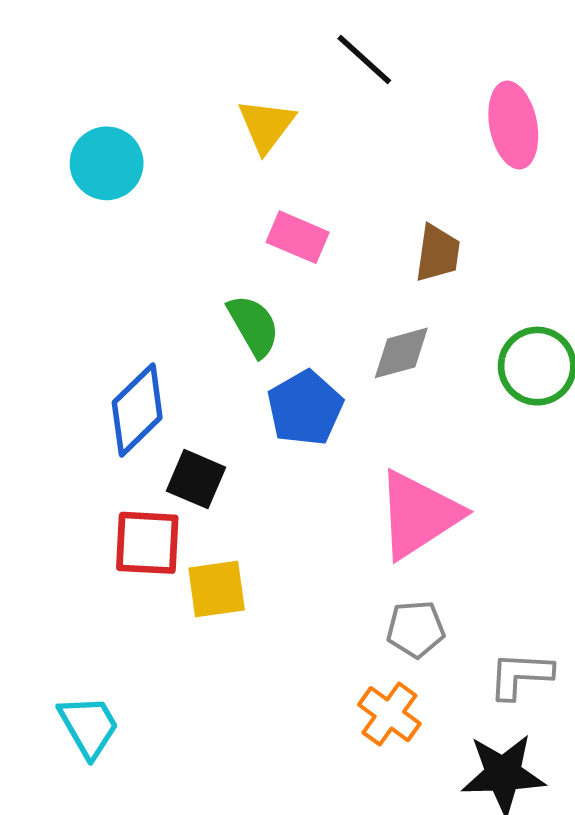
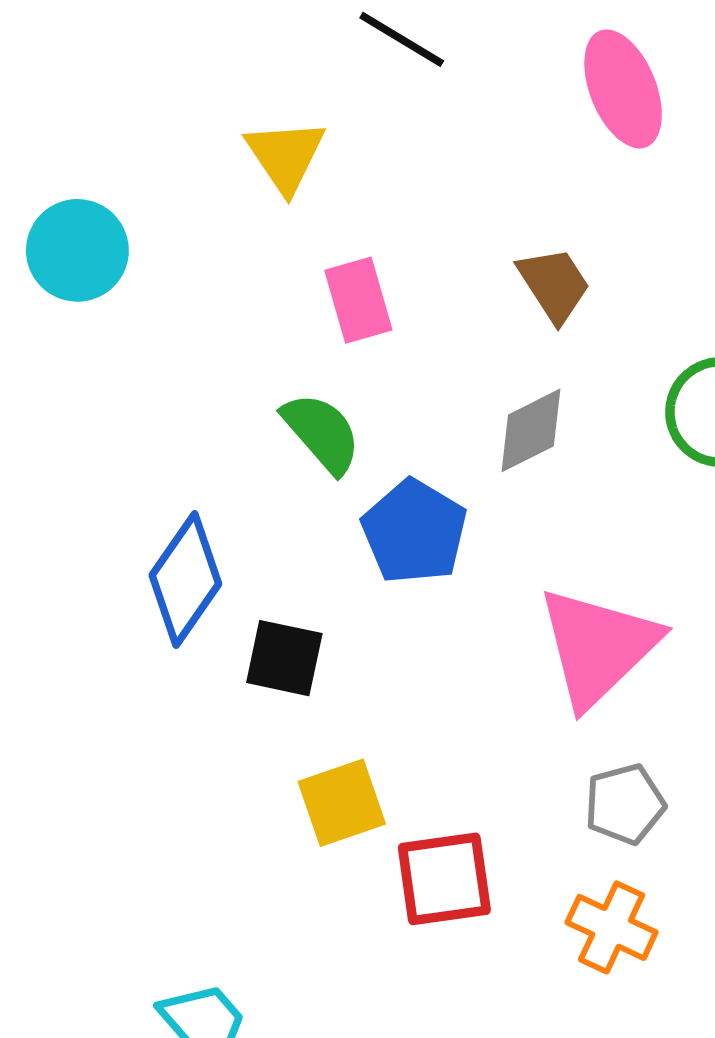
pink rectangle: (298, 237) -> (358, 300), turned 62
brown trapezoid: (438, 253) -> (554, 285), turned -30
red square: (147, 543) -> (444, 879), moved

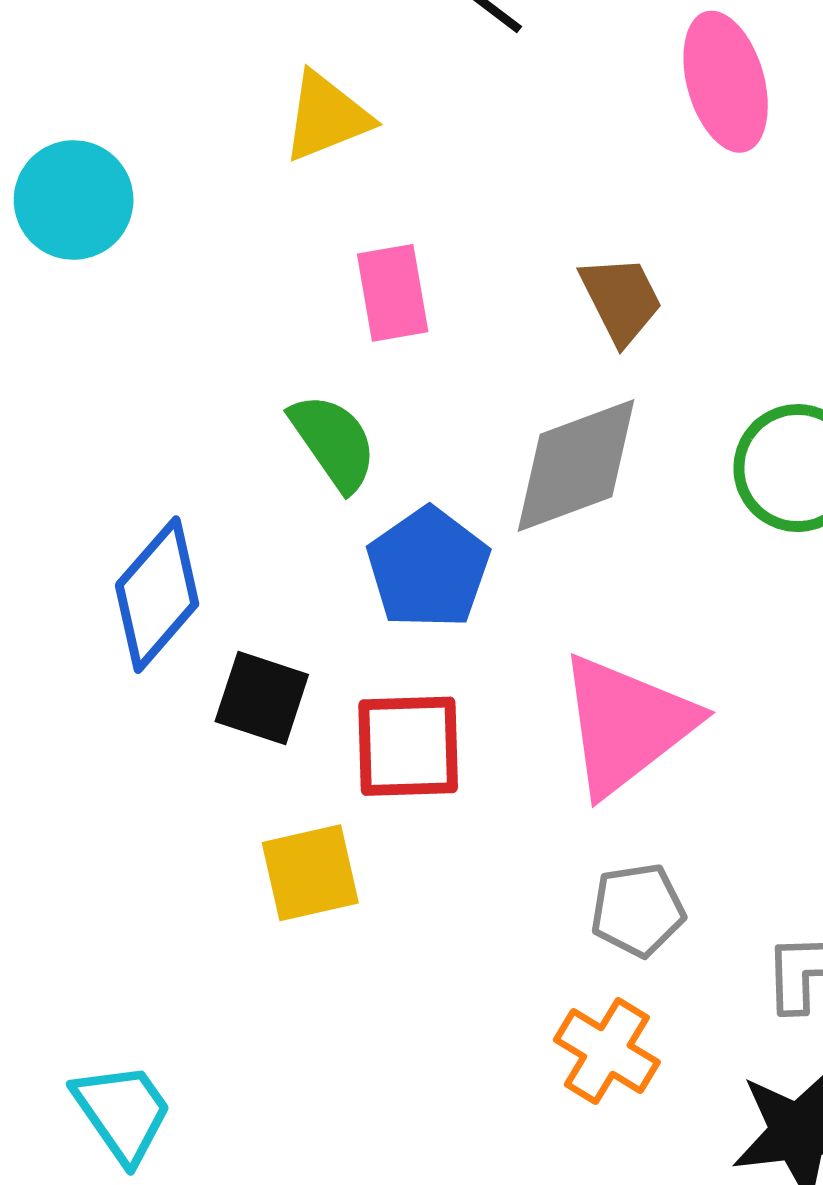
yellow triangle: (286, 156) -> (326, 117), turned 36
gray diamond: (531, 430) -> (576, 466), size x1.5
red square: (444, 879) -> (408, 746), moved

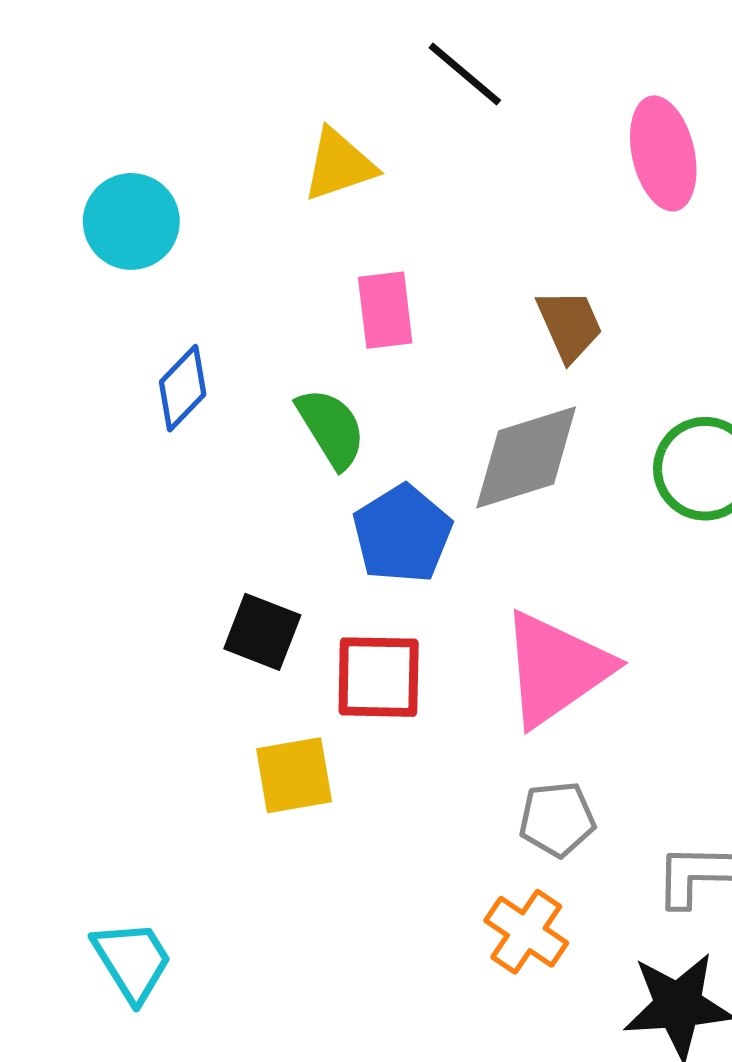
blue diamond: (157, 595) -> (183, 388), moved, size x0.7

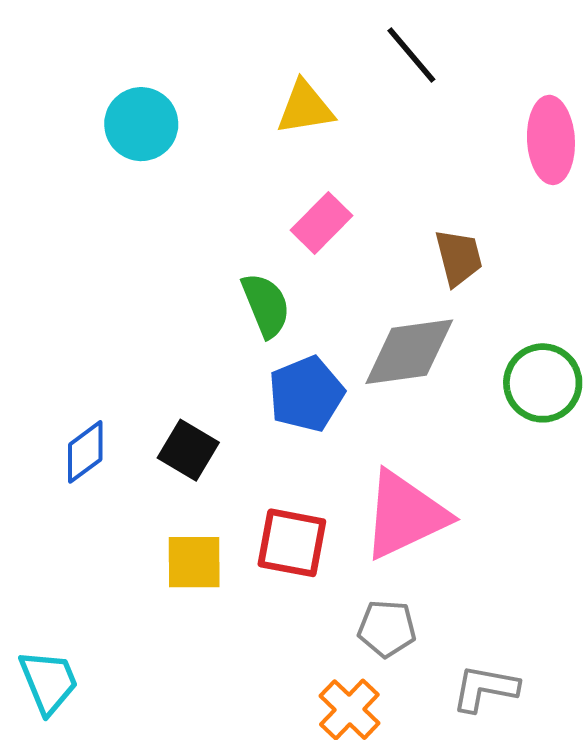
pink rectangle: (385, 310) -> (322, 223), turned 42
blue diamond: (183, 388) -> (85, 452), moved
red square: (379, 677) -> (292, 543), moved

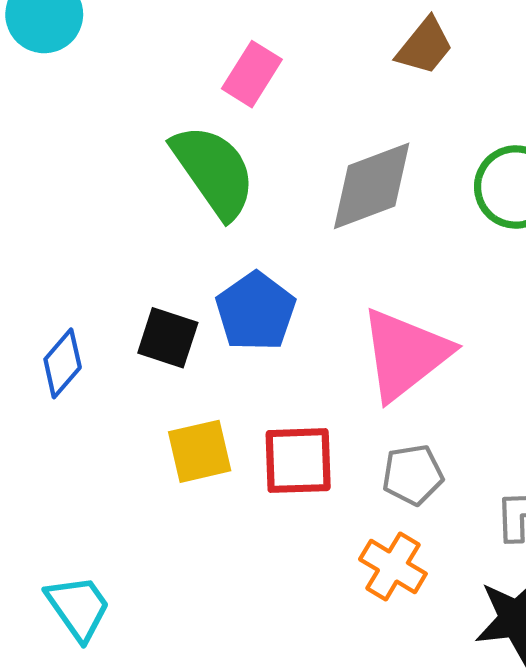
brown trapezoid: (459, 258) -> (425, 46), moved, turned 66
green semicircle: (266, 305) -> (214, 171), size x1.5
blue pentagon: (306, 394) -> (256, 312), moved
red square: (292, 543) -> (298, 461), moved

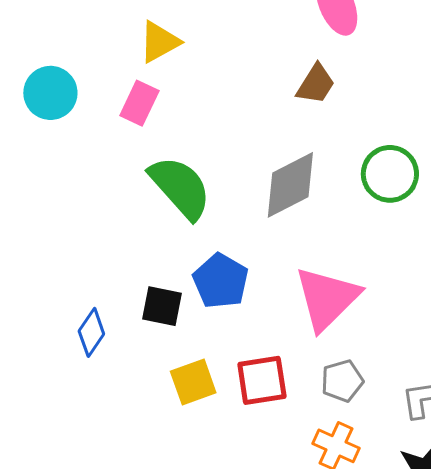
pink rectangle: (252, 74) -> (139, 103), moved

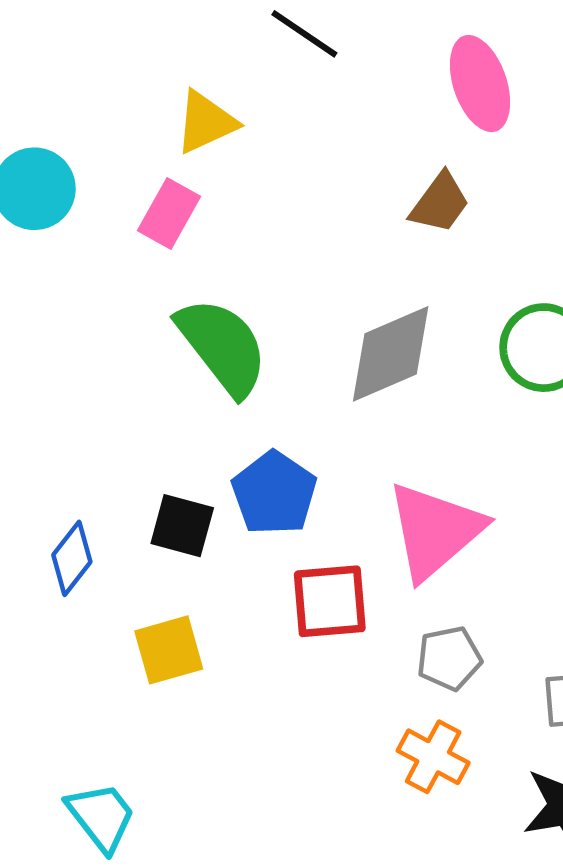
red square: (262, 380) -> (330, 601), moved
yellow square: (193, 382) -> (169, 650), moved

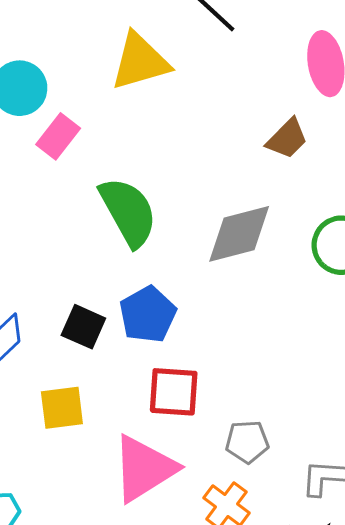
yellow triangle: (206, 122) -> (140, 61), size x1.4
pink rectangle: (169, 213) -> (58, 136), moved
pink triangle: (435, 531) -> (144, 468), moved

